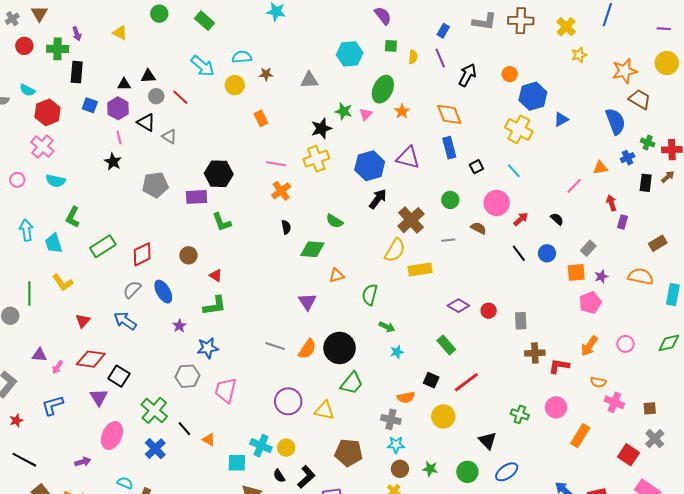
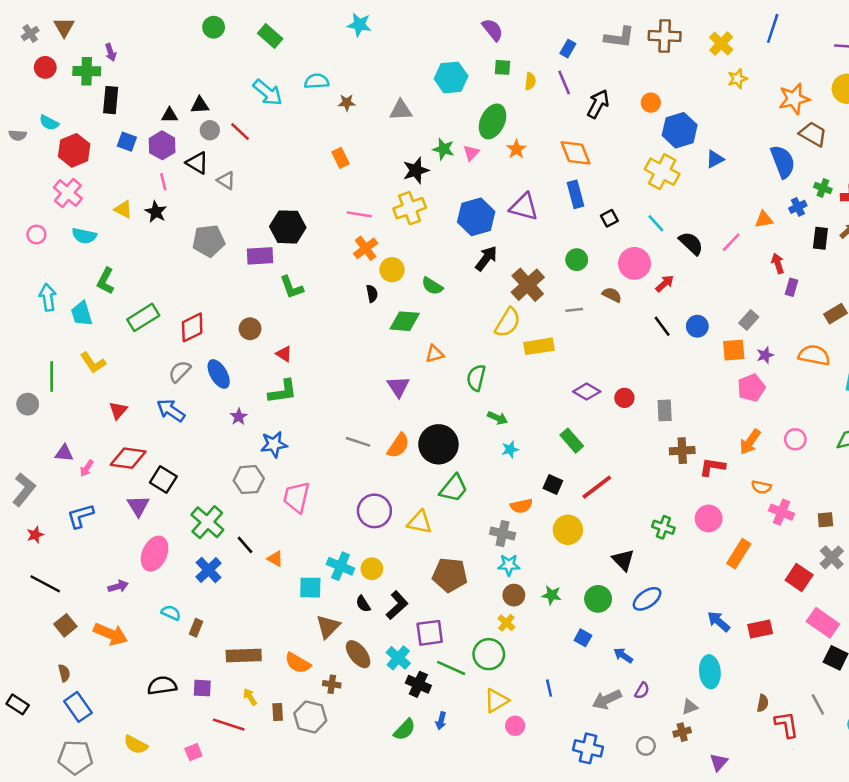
yellow triangle: (120, 33) -> (123, 209), moved
yellow circle: (235, 85) -> (392, 270), moved
black semicircle: (557, 219) -> (691, 243), moved, size x1.5

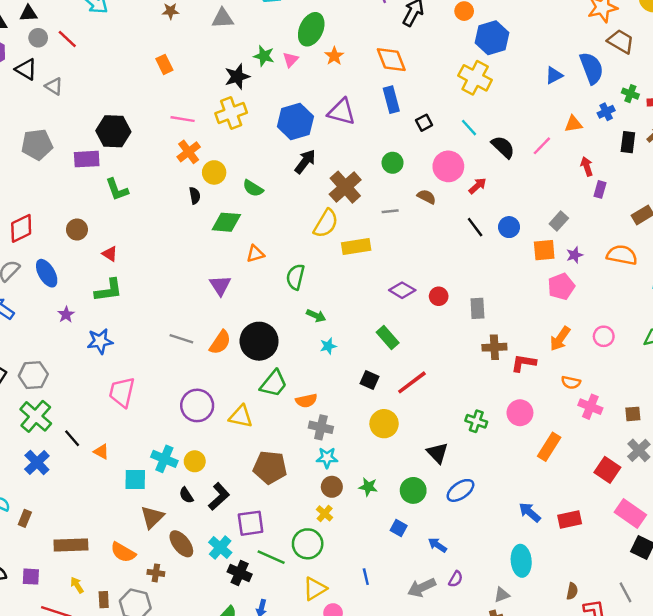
blue triangle: (715, 159) -> (554, 75), moved
gray hexagon: (249, 480) -> (33, 375), moved
orange semicircle: (521, 506) -> (306, 401), moved

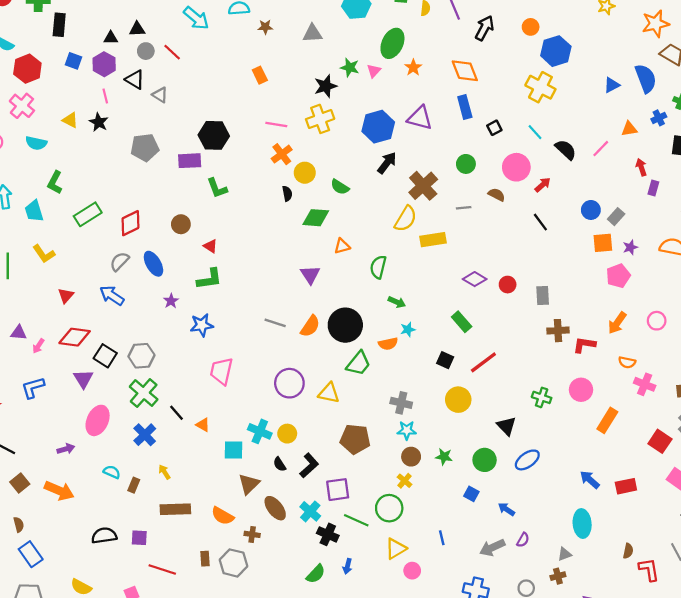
blue circle: (509, 227) -> (591, 210), moved
orange semicircle: (306, 401) -> (388, 344), moved
yellow arrow: (77, 585) -> (164, 472), moved

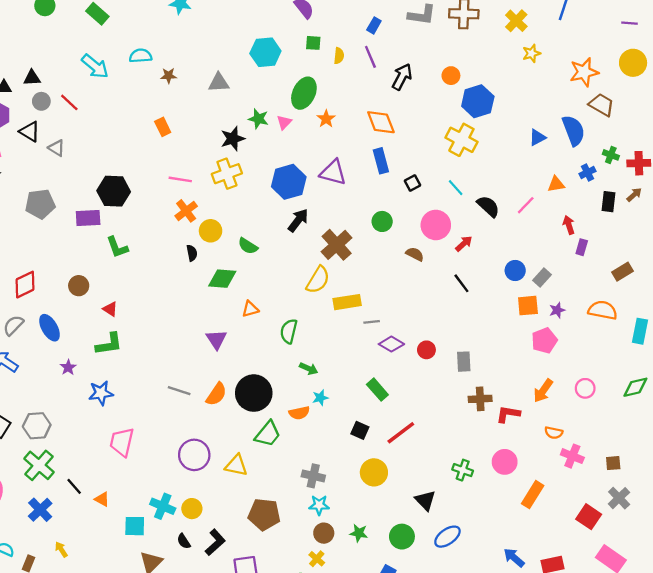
gray line: (464, 208) -> (372, 322), moved

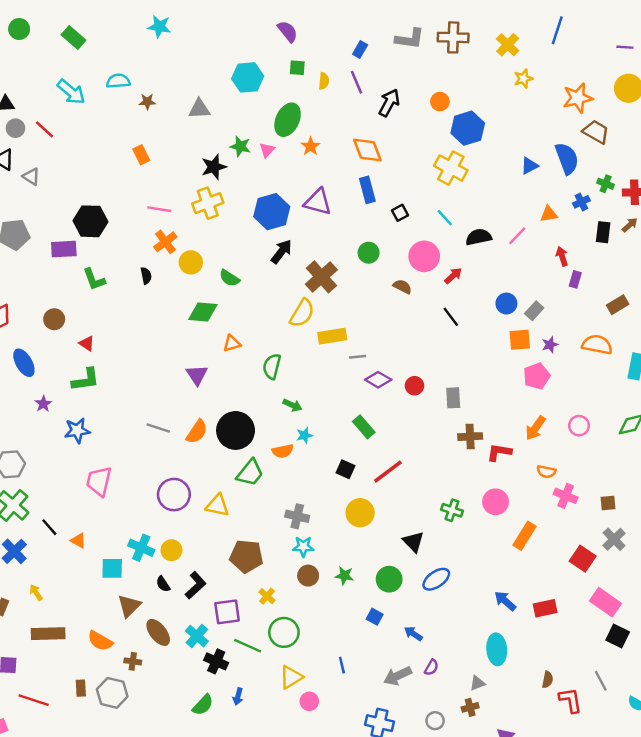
black semicircle: (488, 206) -> (479, 237), turned -55
black semicircle: (192, 253) -> (146, 276), moved
yellow cross: (317, 559) -> (267, 596), moved

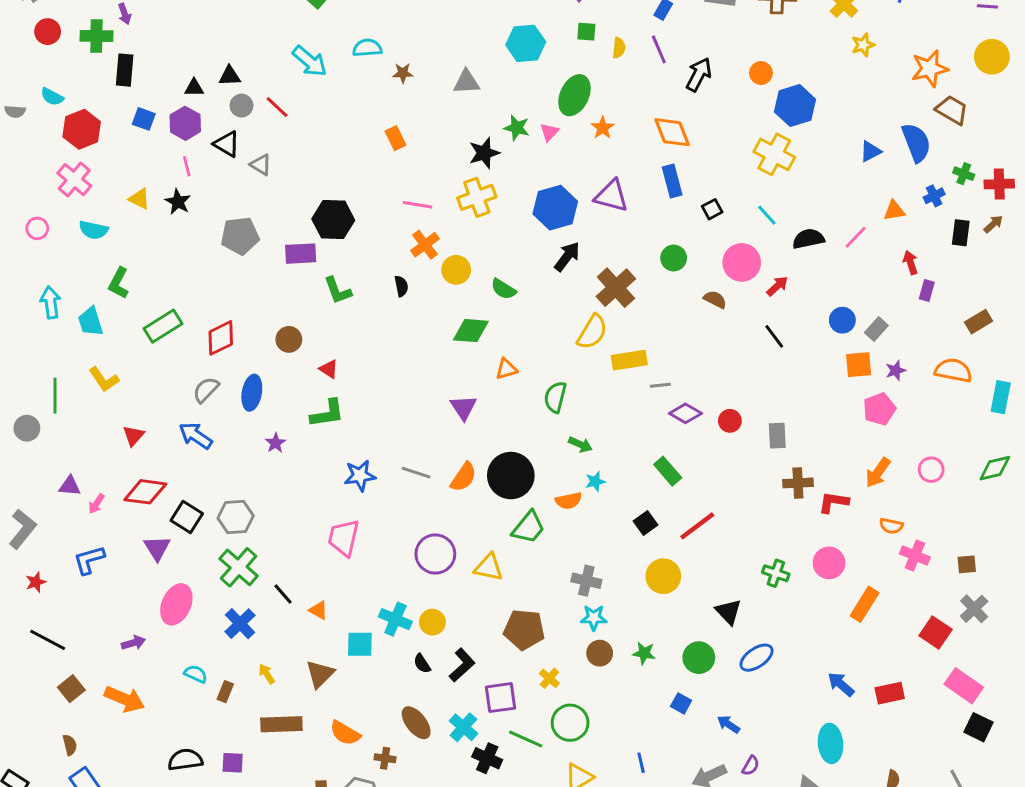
blue ellipse: (24, 363) -> (252, 393), turned 40
blue star: (77, 430) -> (360, 476), moved
black square: (346, 469) -> (646, 523), turned 30
brown triangle: (129, 606) -> (320, 674), moved

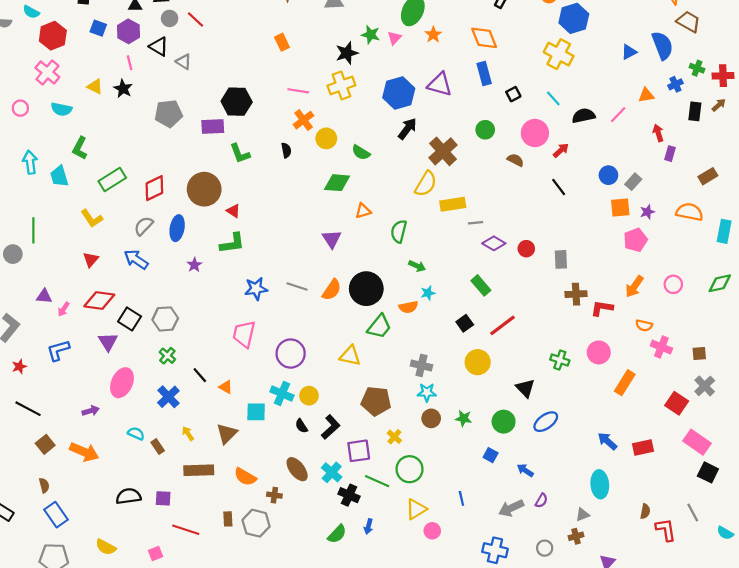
brown circle: (289, 339) -> (204, 189), size x1.8
yellow L-shape: (104, 379) -> (92, 218), moved
purple circle: (435, 554) -> (291, 354), moved
green cross: (239, 567) -> (167, 356), size x0.6
brown rectangle: (225, 692) -> (158, 446), turned -56

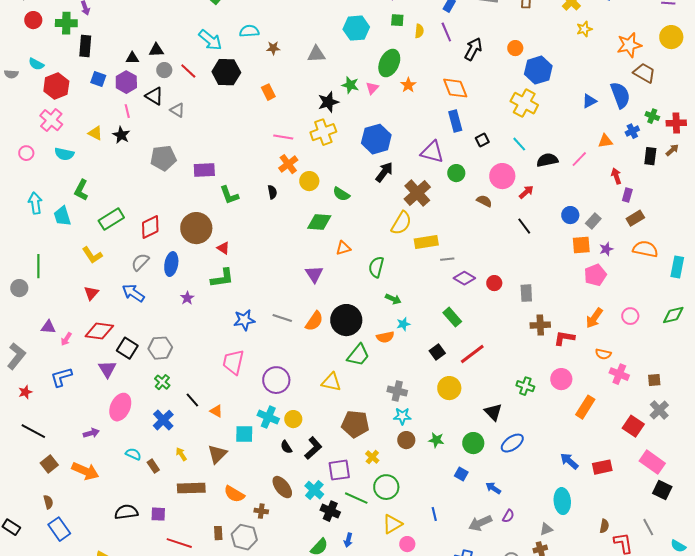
purple triangle: (440, 84) -> (432, 152), moved
black hexagon: (237, 102) -> (226, 72), moved
brown rectangle: (708, 176) -> (635, 218), moved

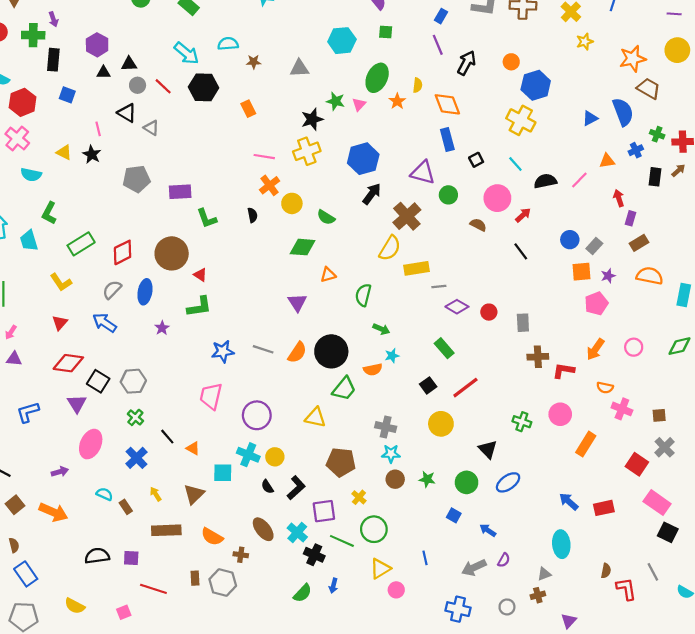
yellow semicircle: (419, 31) -> (418, 85), moved
purple hexagon: (126, 82) -> (97, 45), moved
pink arrow: (66, 339) -> (11, 332), moved

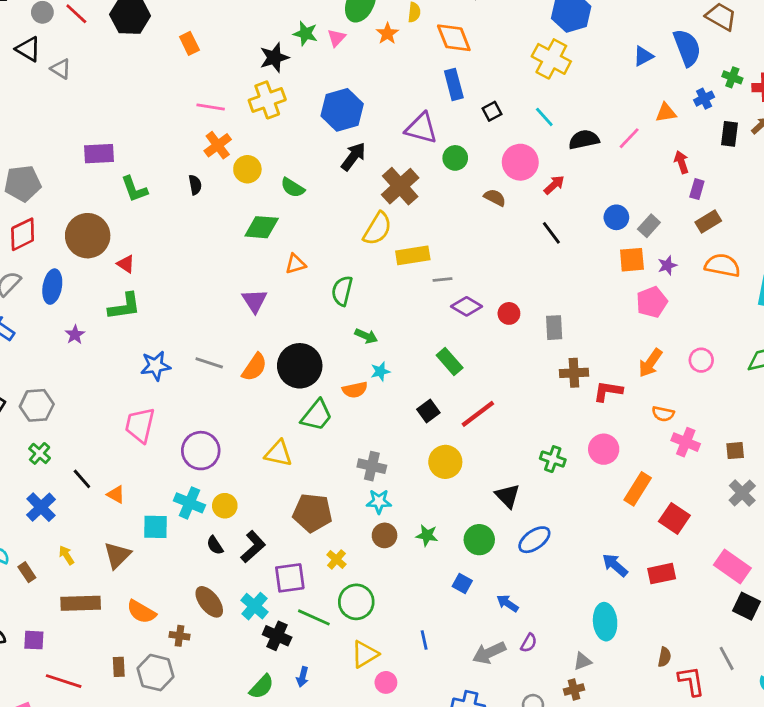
gray pentagon: (136, 179) -> (23, 183), moved
red square: (637, 464) -> (674, 518), moved

